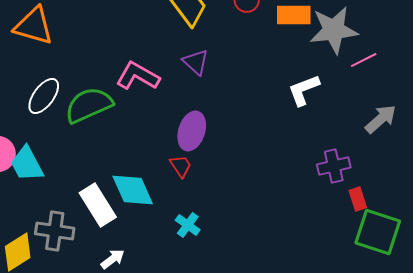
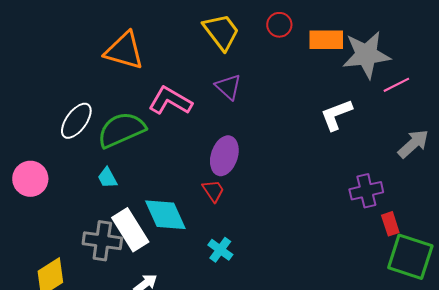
orange triangle: (34, 26) -> (124, 51), moved
cyan trapezoid: (27, 164) -> (107, 178), moved, size x0.6
gray cross: (55, 231) -> (102, 241), moved

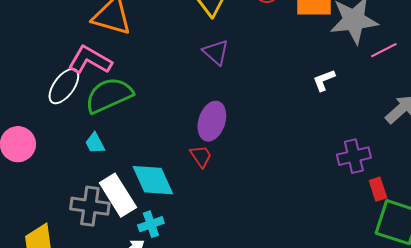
pink L-shape: (170, 101) -> (90, 60), moved
white L-shape: (336, 115) -> (324, 80), size x0.7
cyan cross: (220, 250) -> (151, 224), moved, turned 35

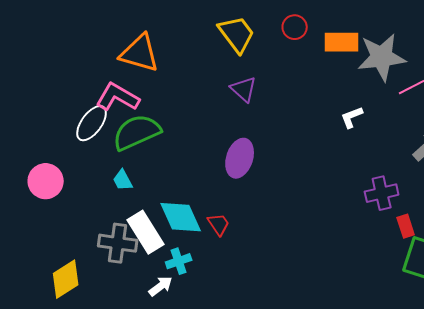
red trapezoid: (201, 156) -> (219, 224), moved

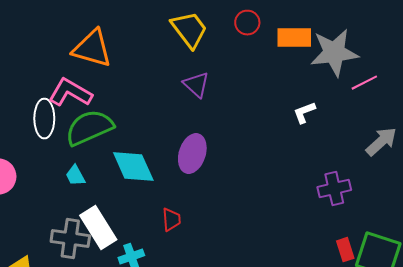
white ellipse: (92, 123) -> (44, 119), turned -36
cyan diamond: (181, 217) -> (133, 167), moved
red trapezoid: (219, 224) -> (171, 220), turned 30
red rectangle: (406, 226) -> (345, 250), moved

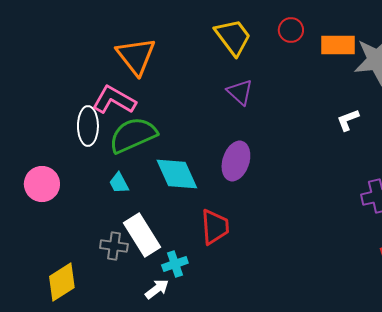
orange triangle: (92, 49) -> (136, 56), turned 36
red trapezoid: (171, 220) -> (215, 227), size x1.5
gray cross: (70, 239) -> (114, 246), size x0.7

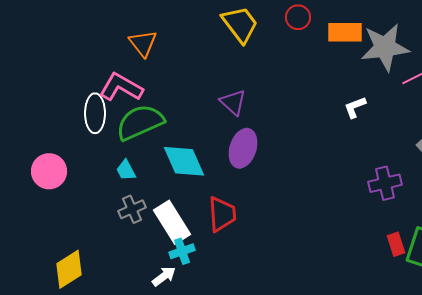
orange triangle: (136, 56) -> (143, 43), size x0.7
purple triangle: (240, 92) -> (233, 102), moved
white rectangle: (142, 235) -> (172, 222), moved
gray cross: (114, 246) -> (132, 209), moved, turned -32

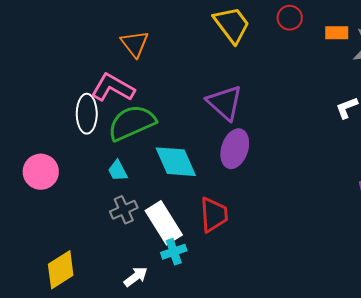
orange rectangle: (345, 32) -> (337, 33), size x0.7
purple triangle: (233, 102) -> (225, 103), size x1.4
white arrow: (164, 276) -> (136, 277), moved

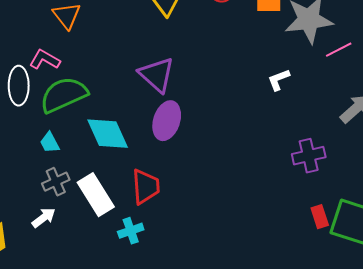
pink L-shape: (113, 88) -> (45, 60), size x0.7
cyan cross: (174, 252) -> (131, 231), moved
white arrow: (136, 277) -> (44, 218), moved

